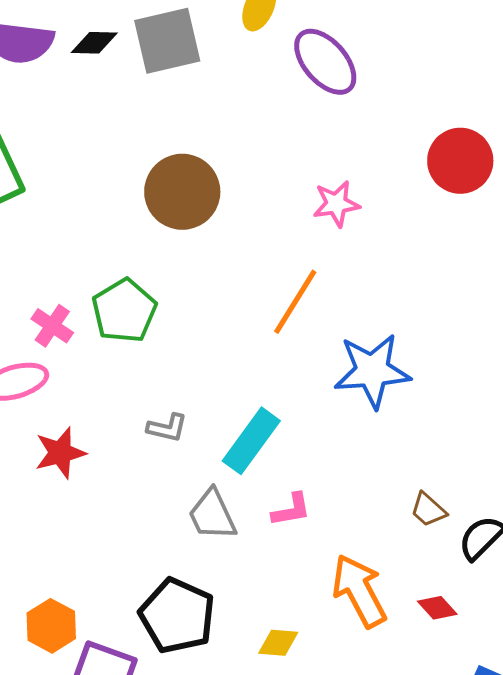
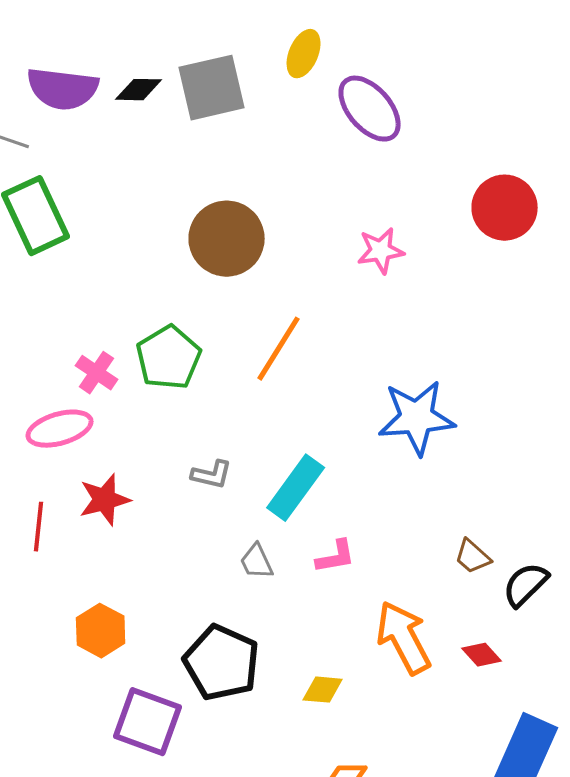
orange line: (295, 302) -> (279, 349), moved
gray trapezoid: (212, 515) -> (257, 562), size x0.7
orange hexagon: (51, 626) -> (101, 631), moved

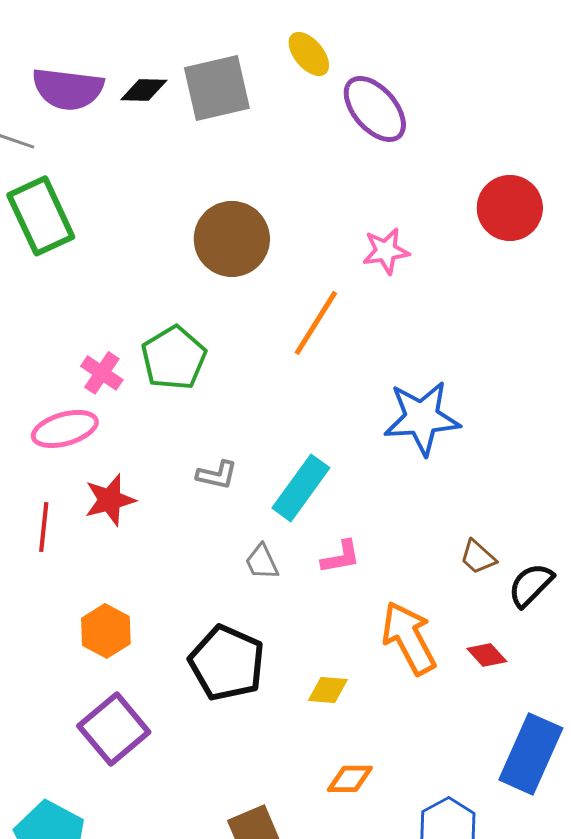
yellow ellipse: (304, 54) -> (309, 54), turned -63
orange line: (279, 349) -> (316, 323), moved
purple square: (148, 722) -> (114, 729), moved, turned 30

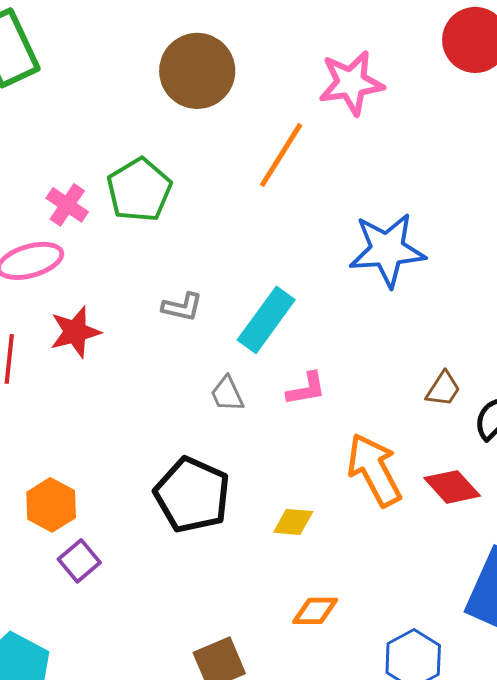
pink star: (386, 251) -> (351, 83), size x1.4
brown trapezoid: (478, 557) -> (443, 389), turned -99
orange hexagon: (106, 631) -> (51, 505), moved
red diamond: (487, 655) -> (452, 487), size x1.4
purple square: (114, 729) -> (79, 561), size x0.6

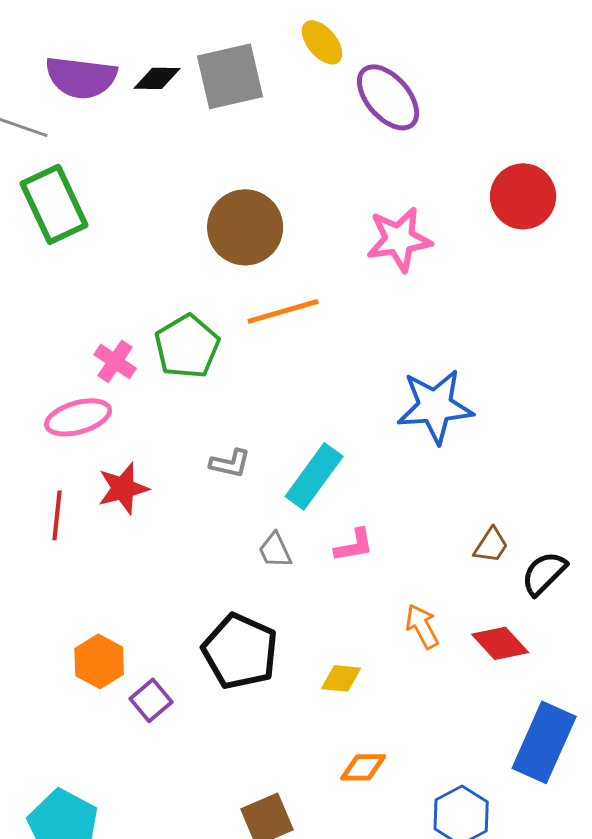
orange line: (281, 155) -> (283, 311), moved, turned 42
orange arrow: (374, 470) -> (422, 626), size x0.6
purple square: (79, 561) -> (151, 700), moved

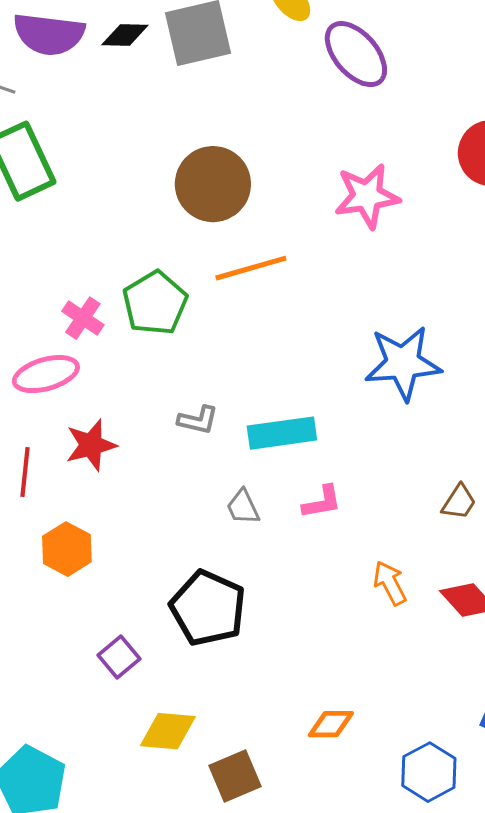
cyan rectangle: (314, 476) -> (282, 433), turned 46
orange hexagon: (99, 661) -> (67, 549), moved
yellow diamond: (341, 678) -> (168, 731), moved, size x1.4

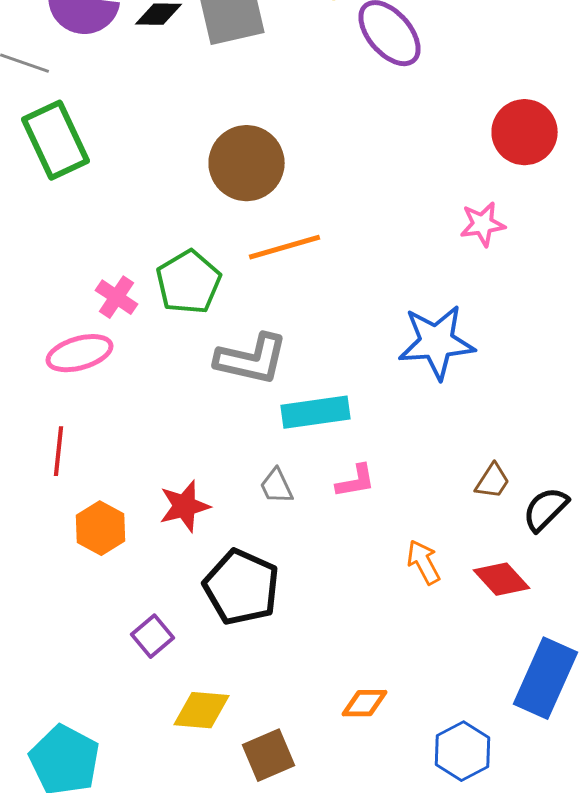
pink star: (367, 196) -> (482, 224), moved, size x0.7
gray L-shape: (198, 420) -> (252, 359), moved, size x1.8
red star: (91, 445) -> (184, 506), moved

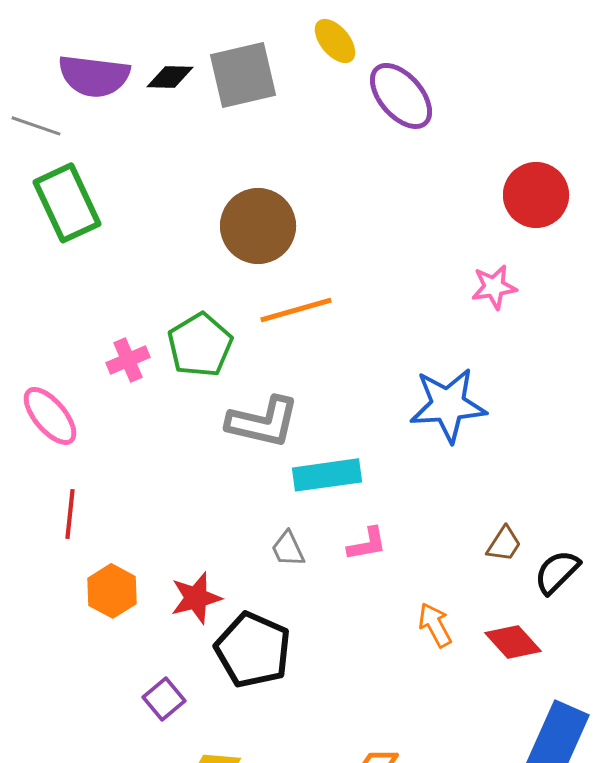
pink cross: (116, 297) -> (128, 360), turned 33
pink ellipse: (80, 353) -> (50, 416), moved, turned 66
red star: (184, 506) -> (196, 598), moved

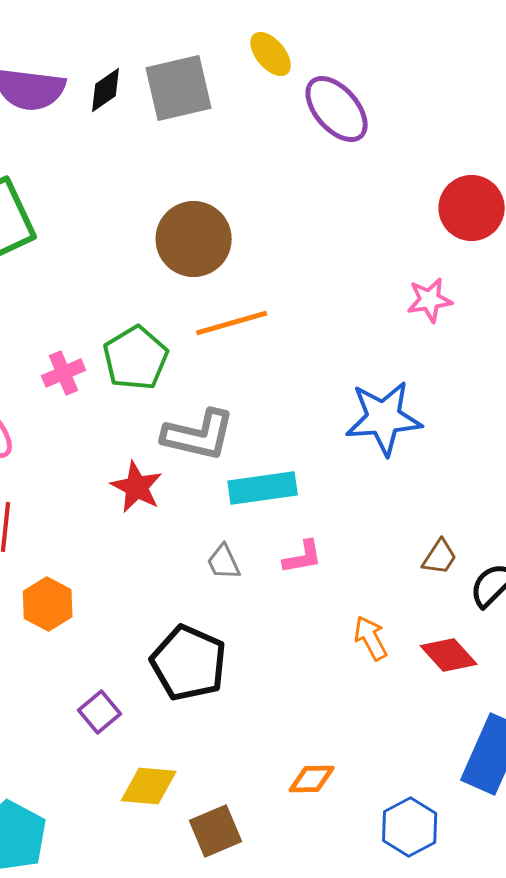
black diamond: (170, 77) -> (106, 90), turned -36
red star: (196, 598) -> (137, 487), moved, turned -30

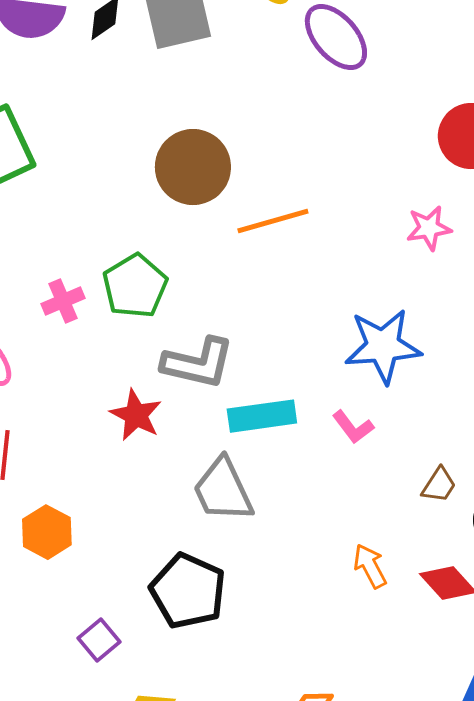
orange line: (232, 323) -> (273, 221), moved
pink L-shape: (303, 557) -> (353, 427), moved, turned 63
gray trapezoid: (224, 562) -> (223, 490), size x1.8

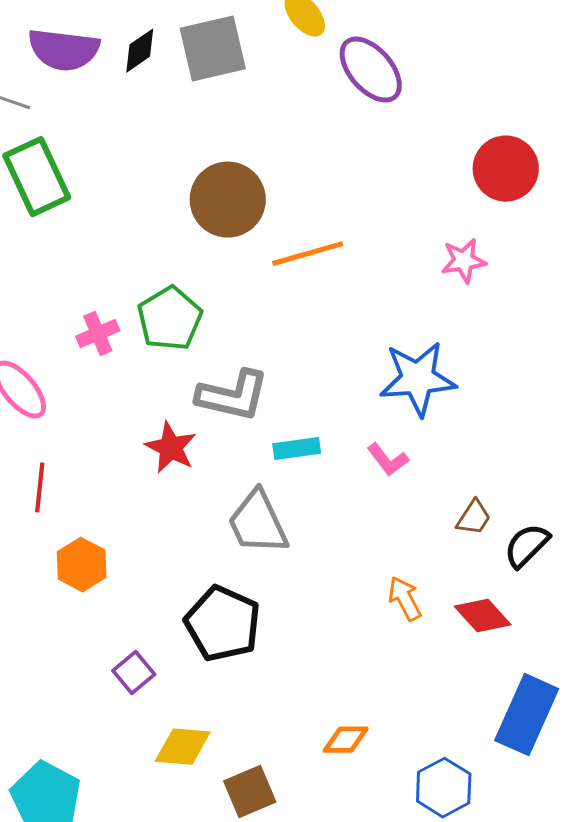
cyan rectangle: (262, 416) -> (297, 449), size x0.7

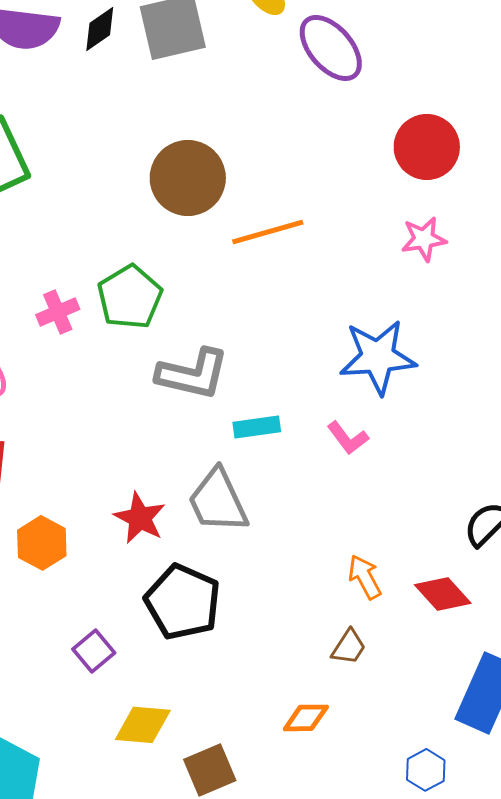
red circle: (506, 169) -> (427, 147), moved
red star: (171, 448) -> (140, 518), moved
brown trapezoid: (474, 518) -> (349, 647), moved
blue hexagon: (444, 788) -> (426, 770), moved, size x0.7

